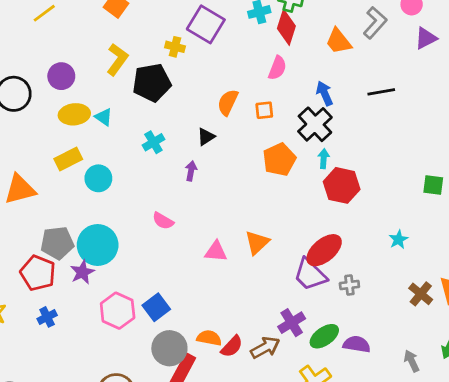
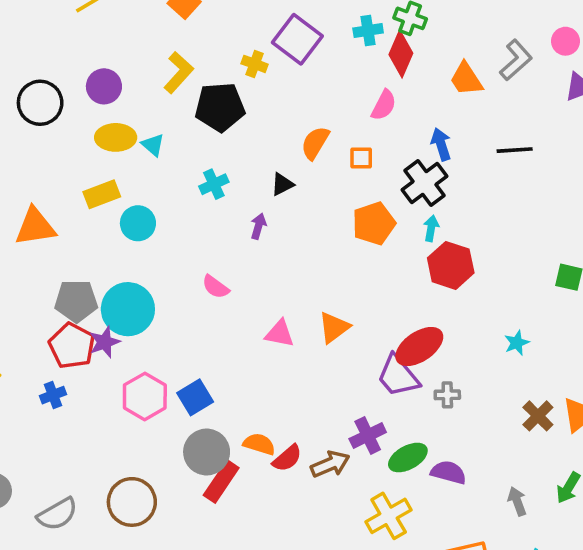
red pentagon: (38, 273) -> (72, 346), moved

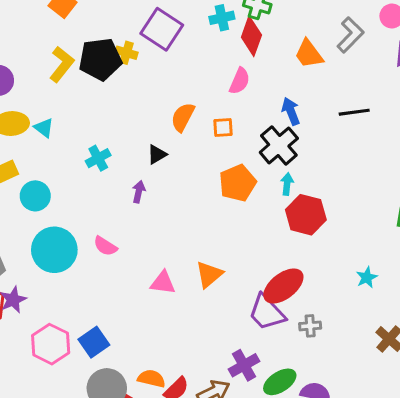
black pentagon: (220, 107) -> (100, 59), moved
cyan circle: (128, 309) -> (54, 250), moved

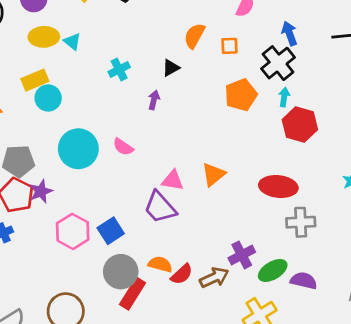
cyan circle: (35, 196) -> (48, 98), moved
red ellipse: (283, 286) -> (278, 187), turned 42
purple trapezoid: (267, 312) -> (160, 207), moved
gray cross: (310, 326) -> (301, 222), size x1.5

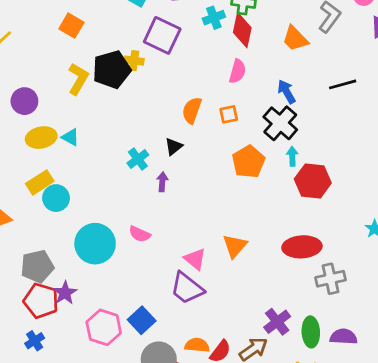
cyan cross: (119, 70) -> (138, 159), moved
pink triangle: (173, 180) -> (195, 259), turned 40
green ellipse: (273, 271) -> (311, 332), turned -52

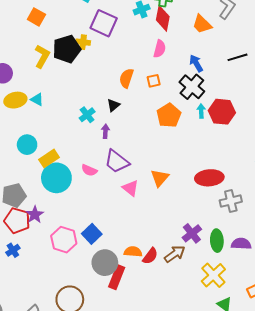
red hexagon: (313, 181) -> (222, 112), moved
yellow rectangle: (40, 182) -> (49, 158), moved
purple trapezoid: (187, 288) -> (117, 161), moved

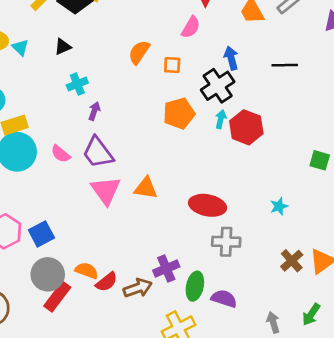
black triangle: (113, 105) -> (63, 47), moved
orange triangle: (160, 178) -> (146, 188), turned 42
pink triangle: (130, 188) -> (106, 190), size x1.4

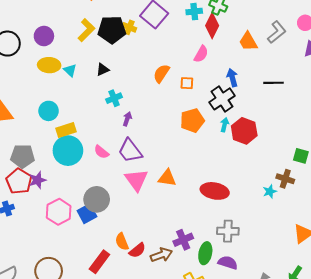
gray cross: (226, 242) -> (228, 231), moved
brown cross: (292, 261) -> (285, 179), moved, turned -30
orange semicircle: (87, 271) -> (122, 242), turned -132
gray circle: (48, 274) -> (97, 199), moved

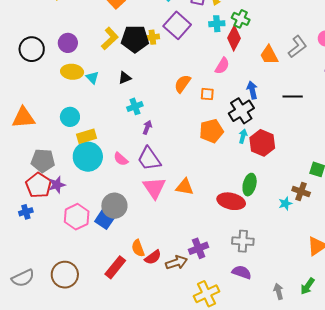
yellow cross: (129, 27) -> (152, 37), turned -32
blue square: (87, 214) -> (105, 219), turned -30
green ellipse: (205, 253) -> (250, 185), moved

